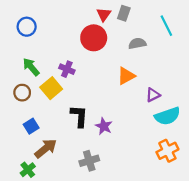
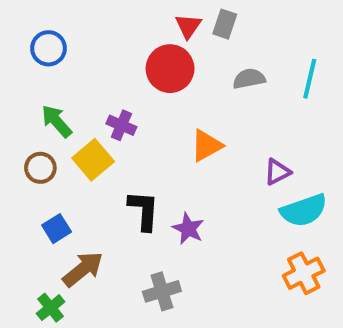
cyan line: (166, 26) -> (310, 79), moved, turned 40
orange triangle: (126, 76) -> (206, 146), moved

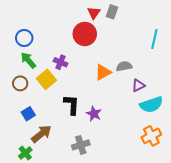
blue circle: (48, 48) -> (24, 38), moved
gray semicircle: (249, 79) -> (124, 66), moved

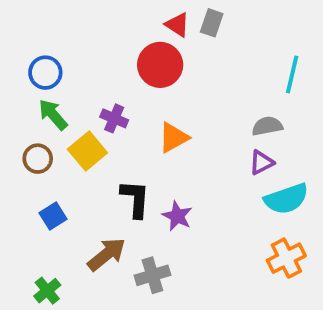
red triangle: (94, 13) -> (177, 25), turned -32
gray semicircle: (124, 66) -> (267, 126), moved
orange triangle: (103, 72) -> (173, 138), moved
brown arrow: (41, 134) -> (107, 254), moved

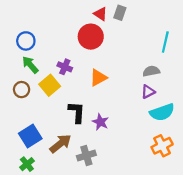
blue square: (53, 216) -> (30, 136), moved, size x1.5

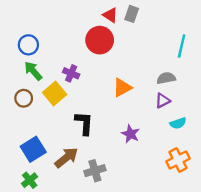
orange triangle: (98, 78) -> (122, 88), moved
cyan semicircle: (162, 112) -> (178, 123), size x0.6
purple star: (100, 122) -> (131, 134), moved

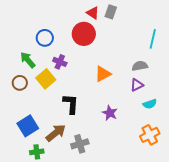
blue circle: (28, 45) -> (45, 38), moved
green cross: (30, 180) -> (37, 152), moved, turned 32

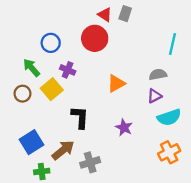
cyan semicircle: (150, 104) -> (169, 117), size x1.5

